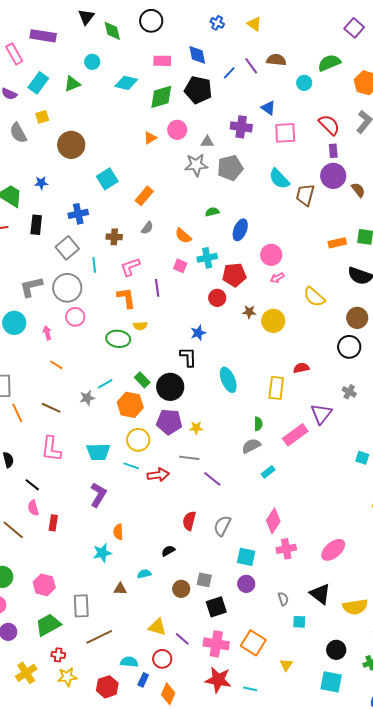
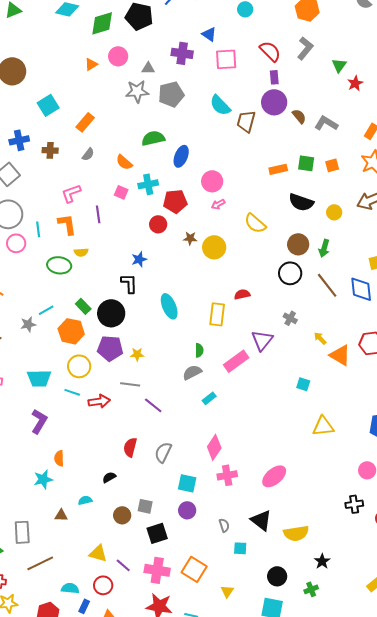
green semicircle: (212, 212) -> (153, 138), size x1.6
brown cross: (114, 237) -> (50, 150), moved
cyan line: (94, 265) -> (38, 229), moved

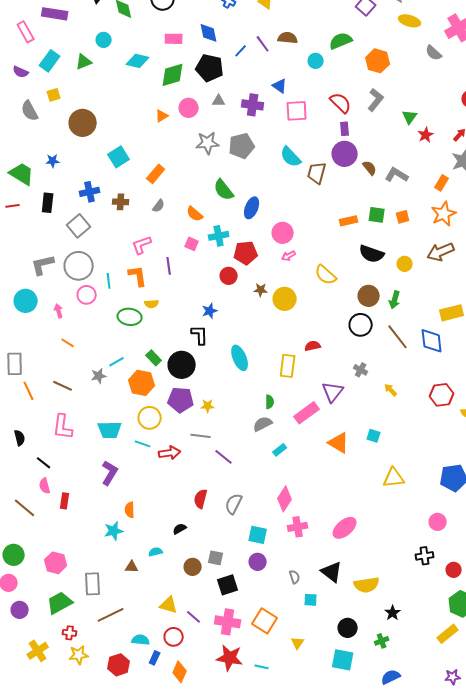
gray triangle: (148, 68) -> (219, 101), moved
green semicircle: (153, 138) -> (224, 190), turned -115
orange triangle: (340, 355) -> (339, 443), moved

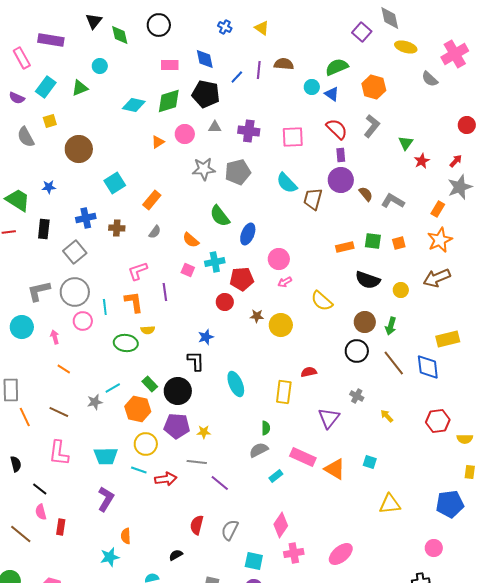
purple line: (263, 44) -> (259, 70), turned 42
cyan diamond: (138, 61) -> (134, 105), moved
blue triangle: (280, 86) -> (332, 94), moved
pink rectangle: (307, 413) -> (303, 457), moved, turned 60

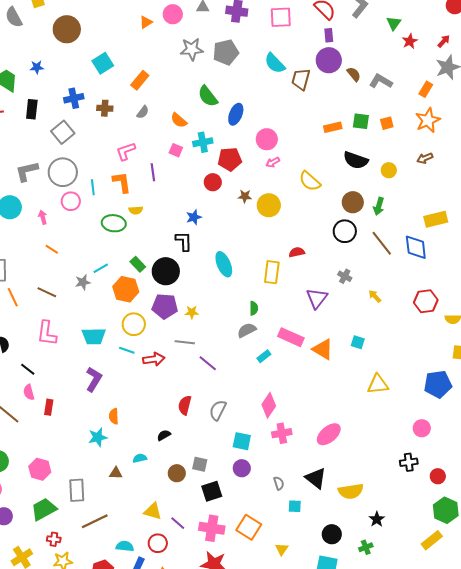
brown arrow: (437, 278) -> (425, 158), size x0.6

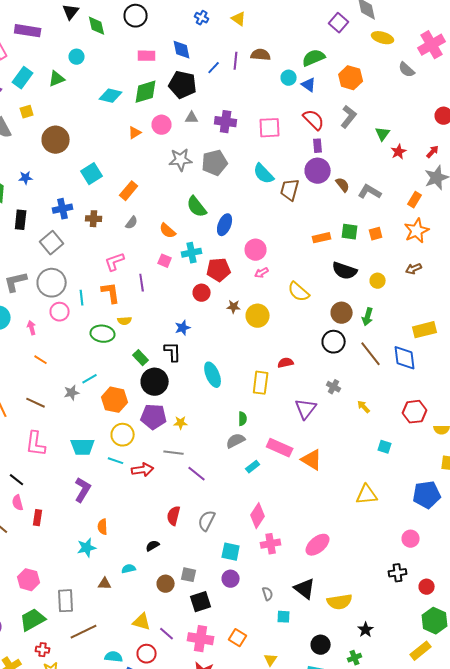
green rectangle: (138, 264) -> (141, 358), moved
cyan square: (358, 342) -> (385, 447), moved
orange square: (249, 527) -> (238, 638), size x0.7

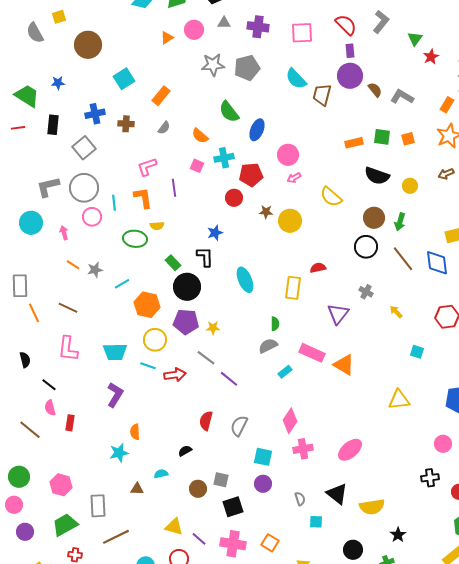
gray star: (72, 393) -> (95, 270), moved
gray line: (174, 453) -> (206, 358), turned 30

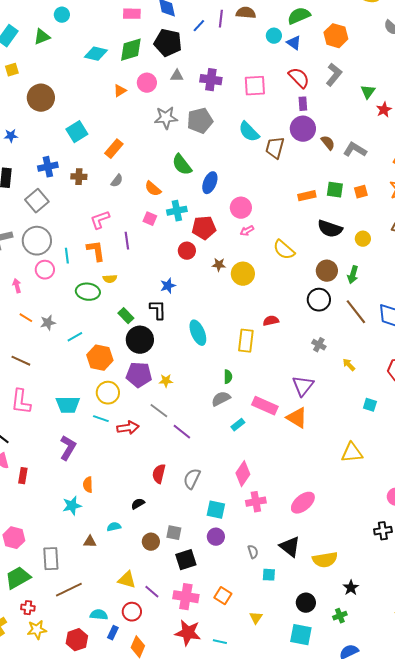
purple triangle: (338, 314) -> (303, 386), moved

